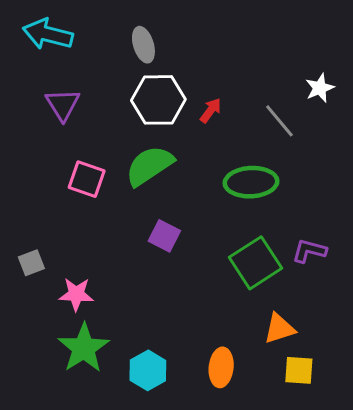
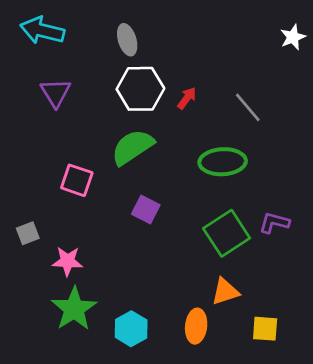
white star: (320, 88) -> (293, 37), moved
pink square: (87, 179) -> (77, 180), moved
orange triangle: (279, 329) -> (225, 292), moved

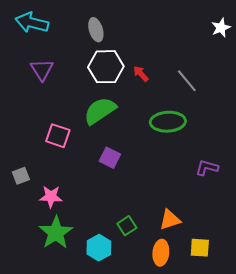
red arrow: (187, 98) -> (141, 74), turned -78
green square: (227, 233) -> (127, 226), moved, size x0.6
orange ellipse: (196, 326) -> (161, 253), moved

